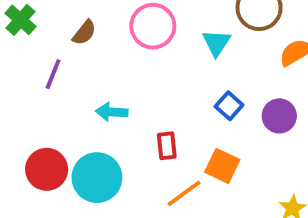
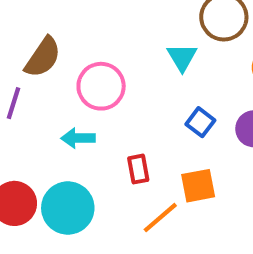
pink circle: (153, 26) -> (101, 86), moved
brown semicircle: (84, 33) -> (43, 57), size x1.5
orange square: (222, 166) -> (198, 186), turned -32

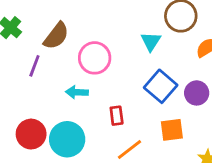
blue square: (200, 122) -> (161, 86), size x1.6
orange square: (198, 186) -> (172, 130), moved

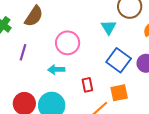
brown semicircle: (56, 36) -> (34, 16), moved
orange square: (172, 130) -> (119, 93), moved

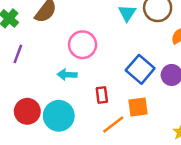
cyan triangle: (109, 27) -> (127, 13), moved
purple line: (23, 52) -> (18, 54), moved

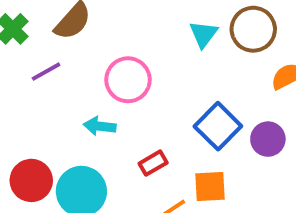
purple line: (18, 54) -> (46, 72), moved, turned 36
red rectangle: (102, 95) -> (153, 163), turned 63

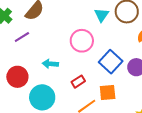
pink circle: (128, 80) -> (82, 41), moved
red circle: (31, 180) -> (17, 77), moved

